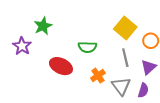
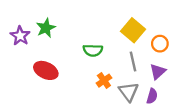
purple star: (22, 46) -> (20, 36), moved
red ellipse: (61, 66) -> (46, 70), moved

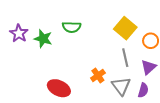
green star: (46, 28) -> (43, 39), moved, turned -30
green semicircle: (93, 50) -> (72, 27), moved
red ellipse: (46, 70) -> (59, 88), moved

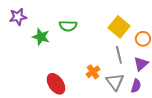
purple star: (19, 33) -> (18, 17), moved, turned 30
red ellipse: (59, 88) -> (56, 84), turned 30

